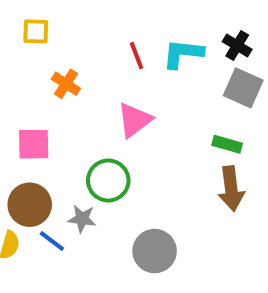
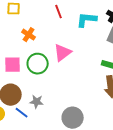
red line: (136, 56) -> (59, 12), moved
green circle: (108, 181) -> (38, 64), moved

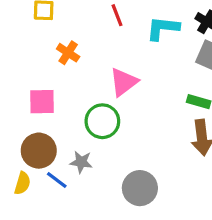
green circle: (38, 64) -> (102, 121), moved

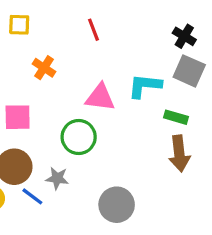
cyan L-shape: (163, 28) -> (145, 86), moved
pink triangle: (124, 82) -> (100, 97), turned 44

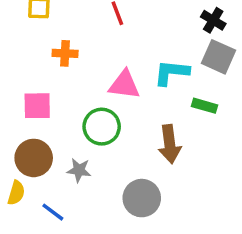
orange cross: (44, 68) -> (65, 53), turned -30
brown arrow: (179, 154) -> (170, 144), moved
blue line: (32, 196) -> (53, 212), moved

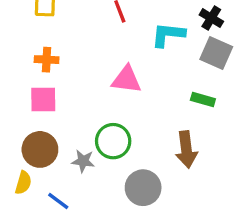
orange cross: (65, 53) -> (47, 60), moved
cyan L-shape: (171, 73) -> (168, 35), moved
green circle: (102, 127) -> (113, 141), moved
brown arrow: (170, 144) -> (186, 149), moved

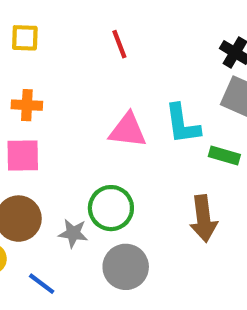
cyan L-shape: (168, 35) -> (182, 124), moved, turned -104
gray circle: (143, 188) -> (126, 267), moved

